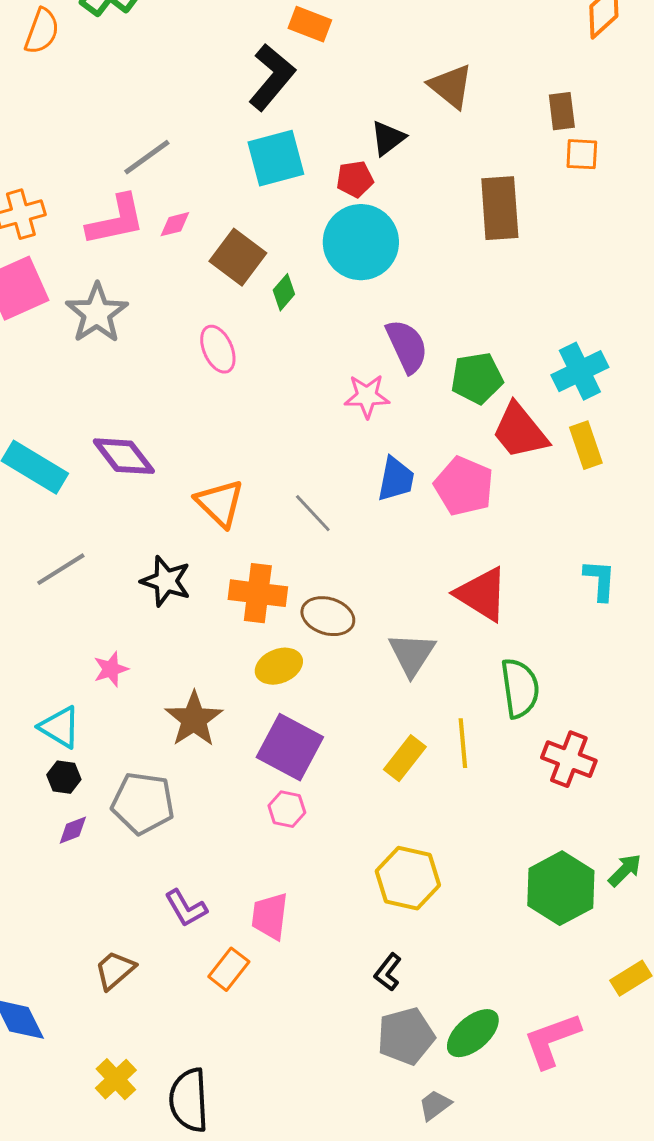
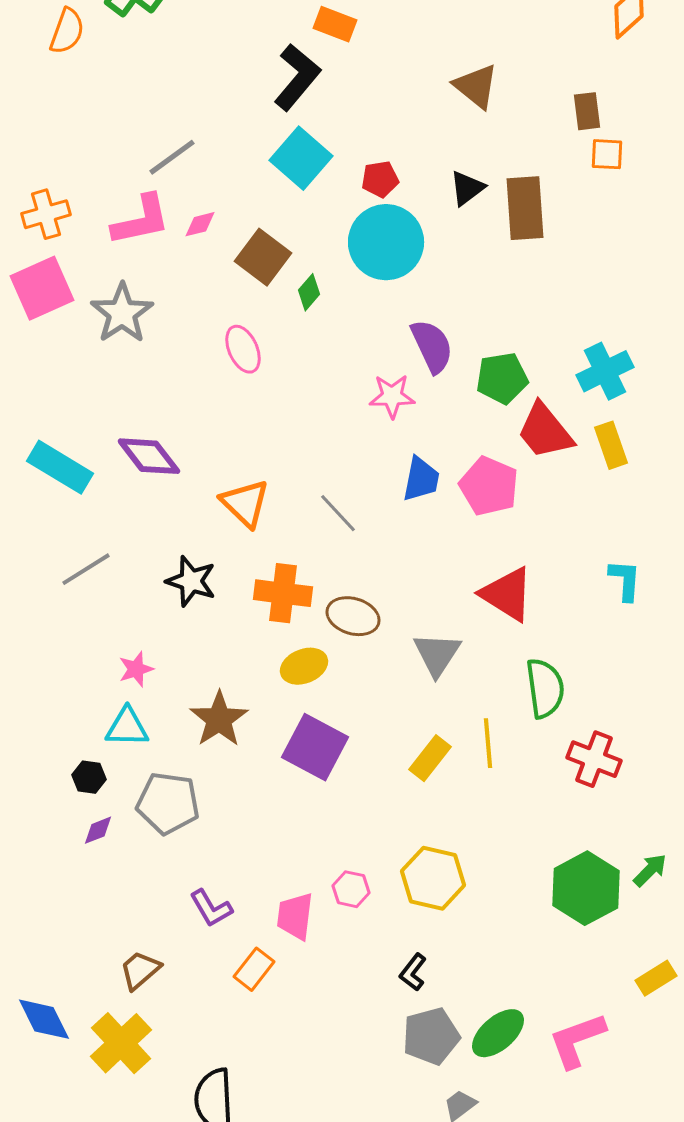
black triangle: (388, 138) -> (467, 188), moved
cyan square: (276, 158) -> (301, 158), turned -34
cyan triangle: (60, 727) -> (127, 727), moved, turned -30
pink hexagon: (287, 809) -> (351, 889), moved
yellow cross: (116, 1079) -> (121, 1043), moved, size x1.5

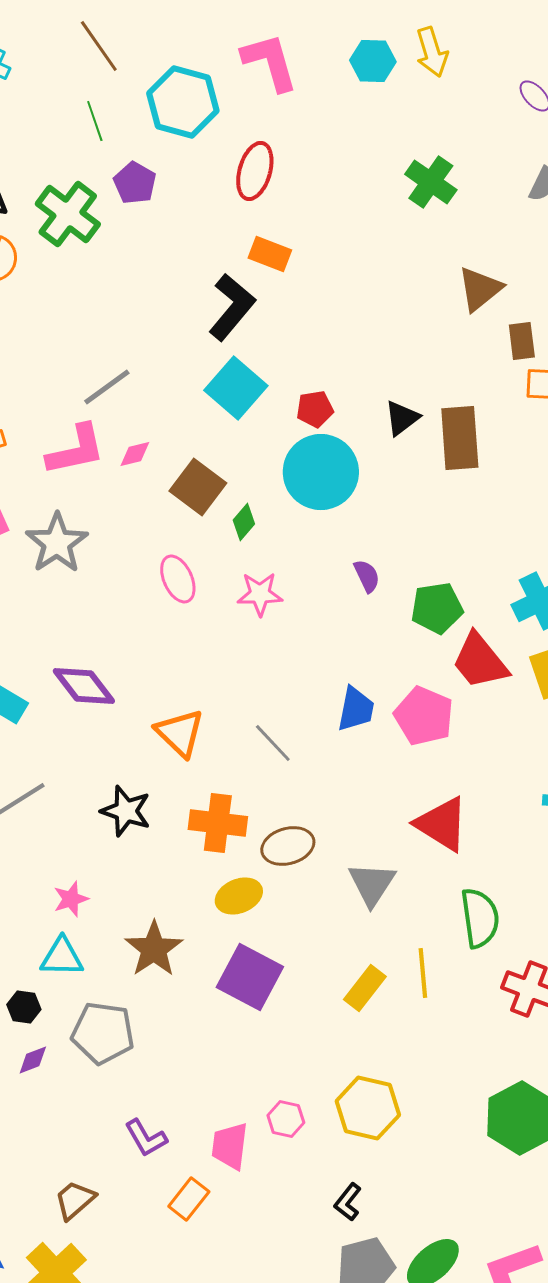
brown triangle: (476, 86) -> (480, 289), moved, turned 42
purple semicircle: (432, 346) -> (367, 576), size x0.6
pink star: (392, 396) -> (260, 594), moved
brown ellipse: (353, 616) -> (288, 846), turned -33

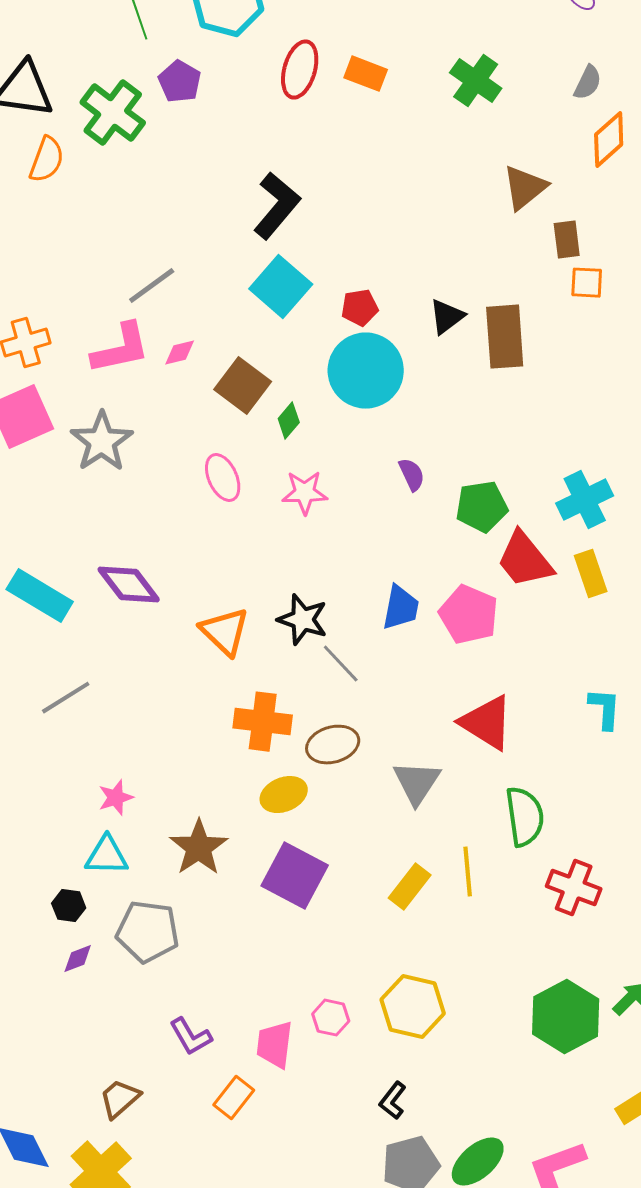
orange rectangle: (270, 254) -> (366, 74), moved
gray line: (273, 743) -> (341, 664), moved
black star: (126, 811) -> (303, 620), moved

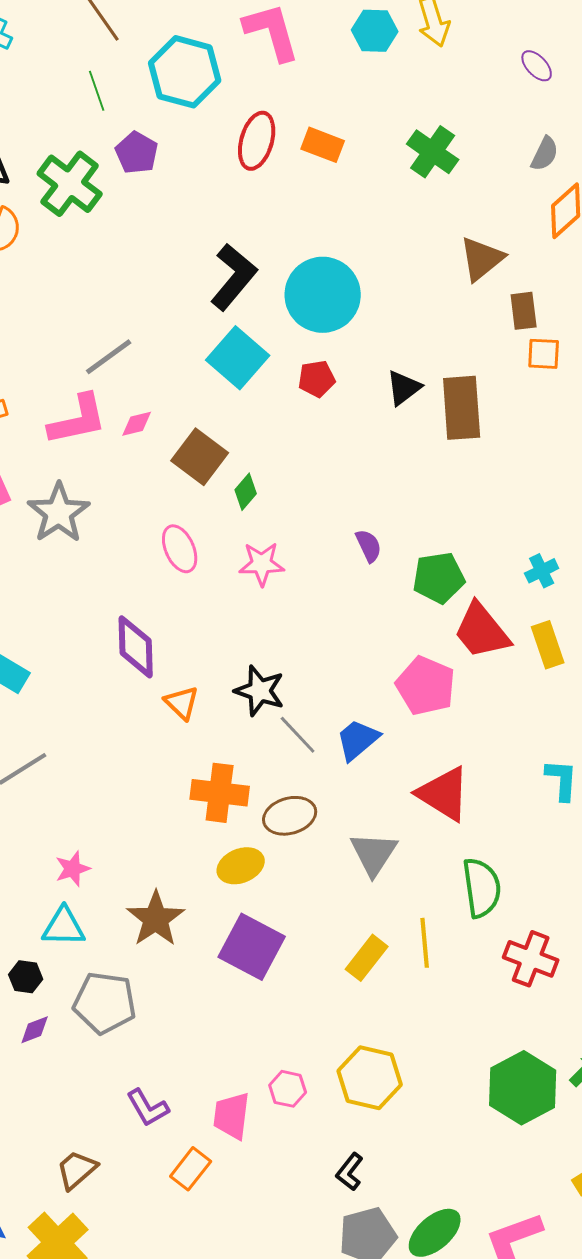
cyan circle: (366, 371) -> (323, 295), moved
cyan cross: (585, 500) -> (542, 571), size x0.6
purple diamond: (129, 585) -> (136, 647), moved, turned 36
blue trapezoid: (401, 608) -> (358, 740), moved, turned -141
orange triangle: (225, 632) -> (182, 703), size x0.7

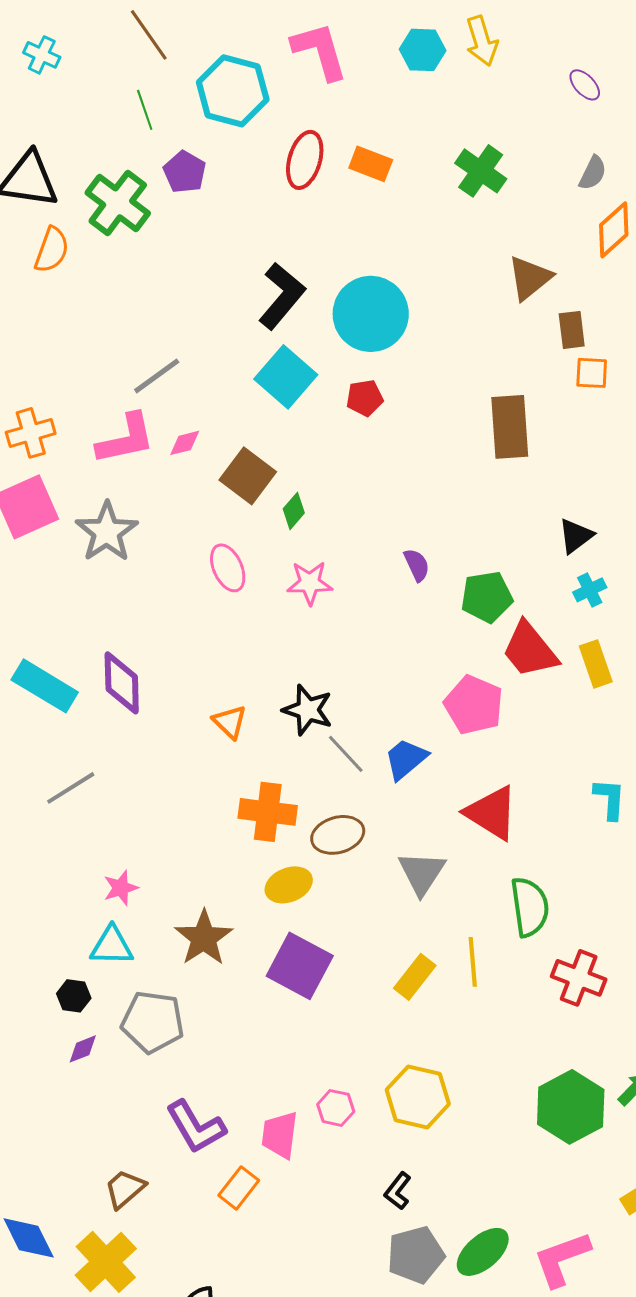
black triangle: (404, 388) -> (576, 536), moved
purple diamond: (136, 647) -> (122, 683), moved
purple L-shape: (148, 1108) -> (196, 1127), size x1.4

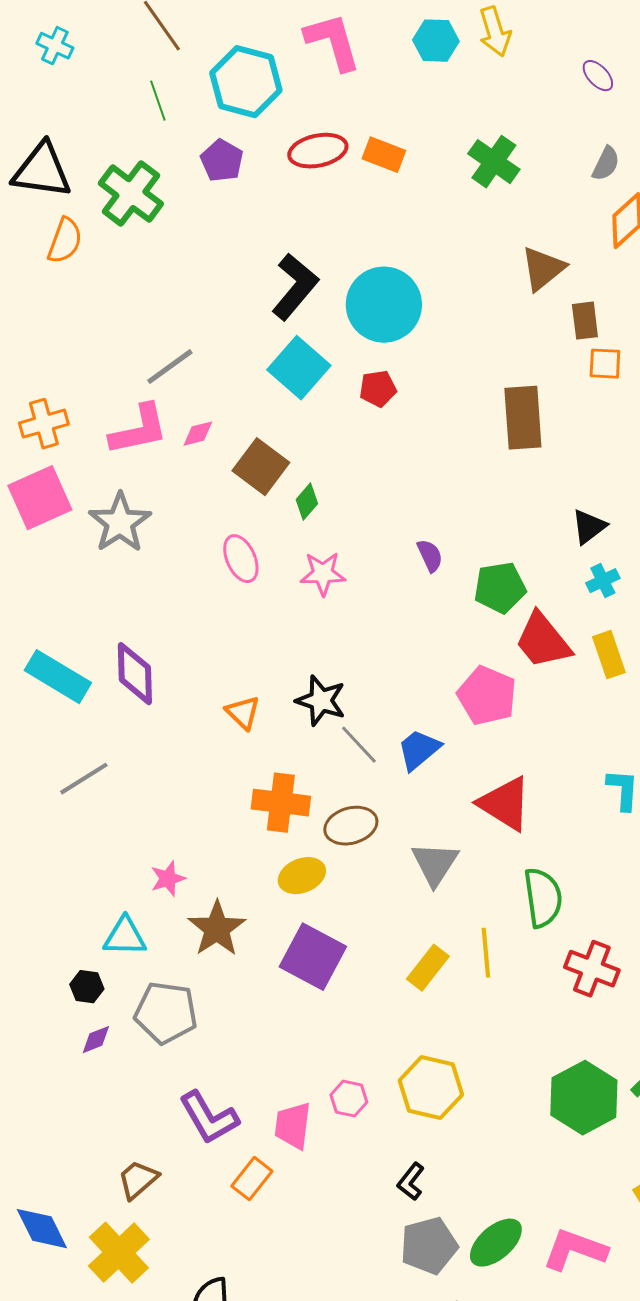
red ellipse: (305, 160) -> (318, 151), turned 62
purple pentagon: (185, 172) -> (222, 161), moved
pink star: (121, 888) -> (168, 879), moved
pink L-shape: (562, 1259) -> (575, 1250), turned 40

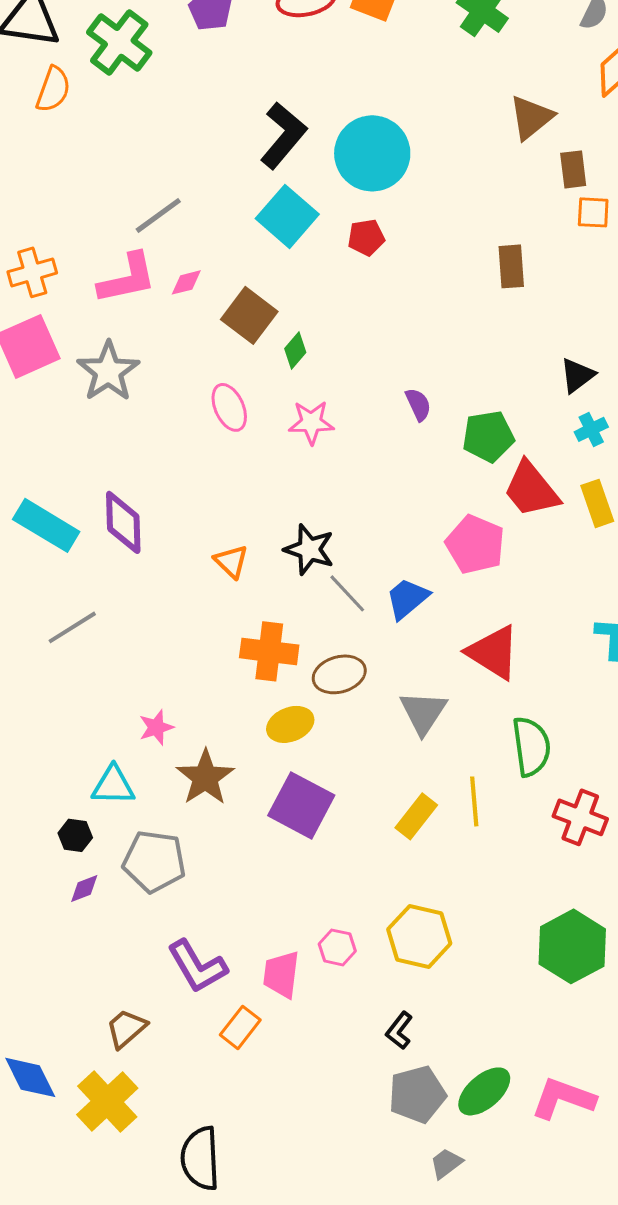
brown rectangle: (523, 418) -> (511, 266), size x0.7

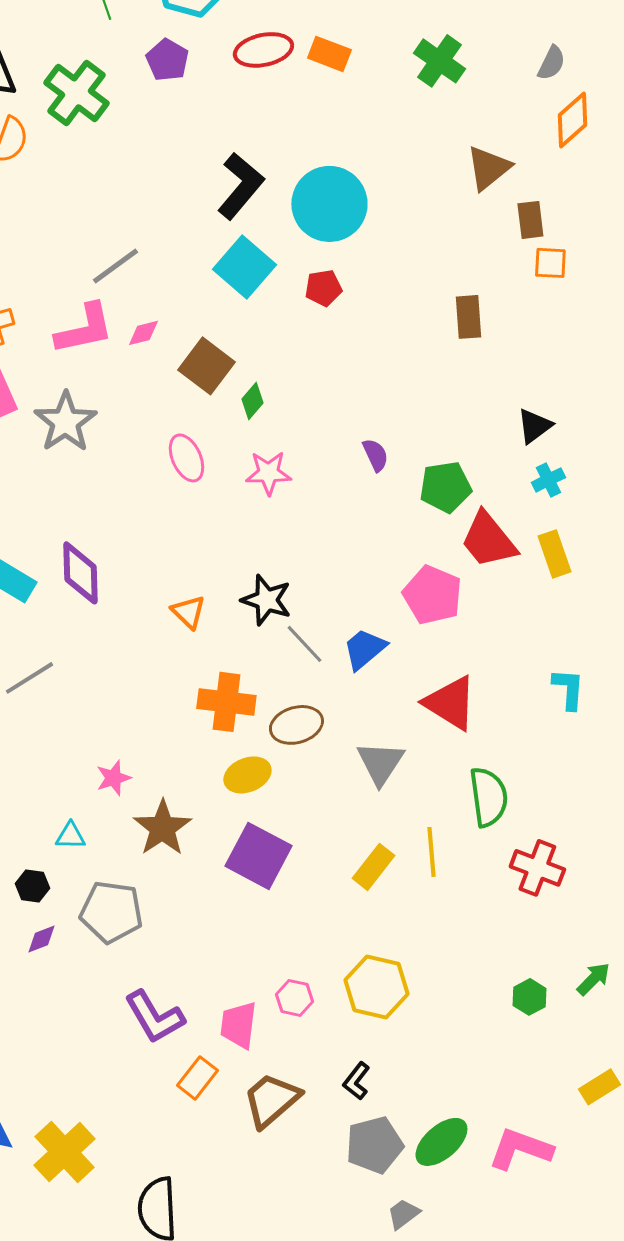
cyan triangle: (113, 785) -> (70, 836), size x0.7
green hexagon: (572, 946) -> (529, 997), size x0.5
brown trapezoid: (126, 1028) -> (271, 1100), moved, size x1.4

